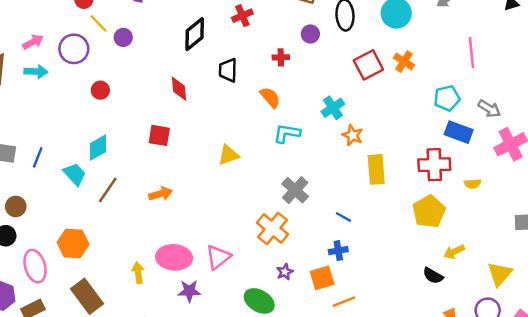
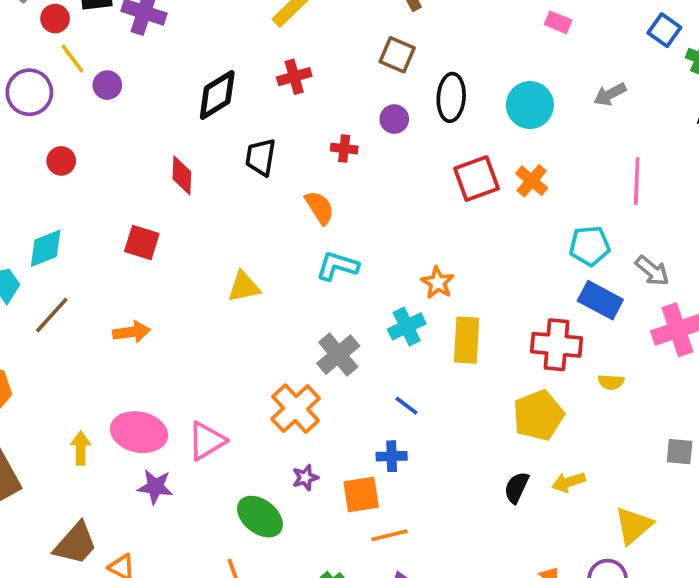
cyan cross: (333, 108) -> (407, 326), moved
black semicircle: (433, 276) -> (517, 488), moved, turned 78

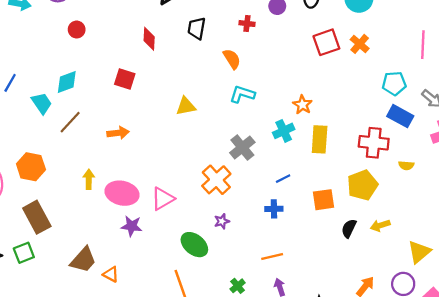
blue line: (406, 406) -> (283, 179), turned -64
yellow arrow: (81, 448) -> (89, 179), moved
orange square: (361, 495) -> (324, 200), moved

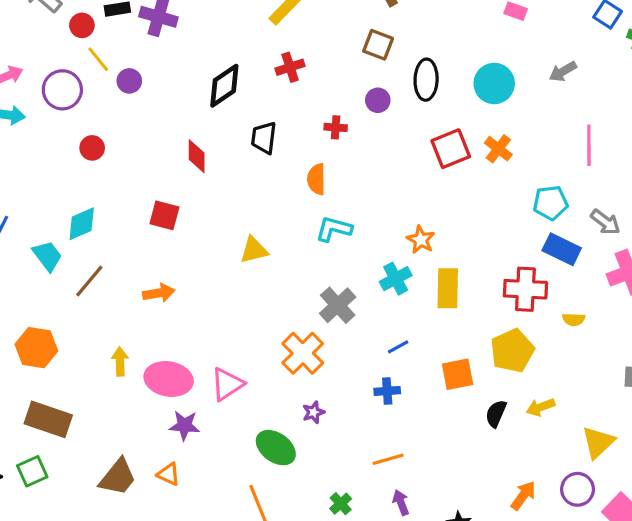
orange semicircle: (232, 59) -> (316, 179), turned -145
brown rectangle: (37, 217) -> (48, 419), turned -40
orange triangle: (111, 274) -> (169, 474), moved

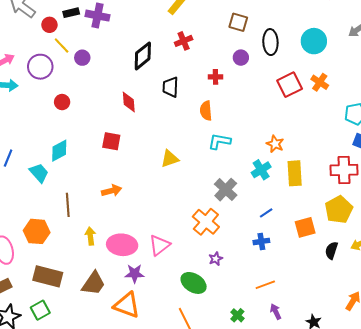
brown line: (89, 281) -> (68, 205), moved, turned -40
orange triangle: (169, 474) -> (127, 305), size x1.8
brown trapezoid: (118, 477) -> (94, 283), moved

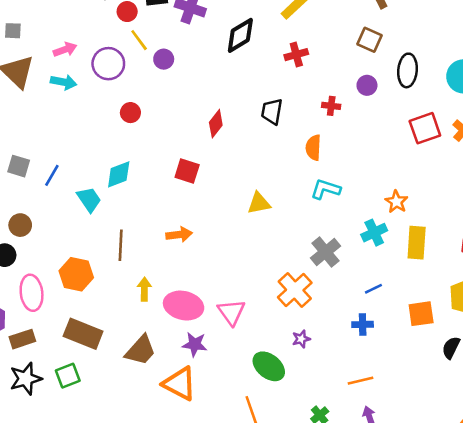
black diamond: (143, 56) -> (240, 35), moved
red diamond: (129, 102) -> (216, 124), turned 35
pink triangle: (159, 245) -> (231, 312), turned -35

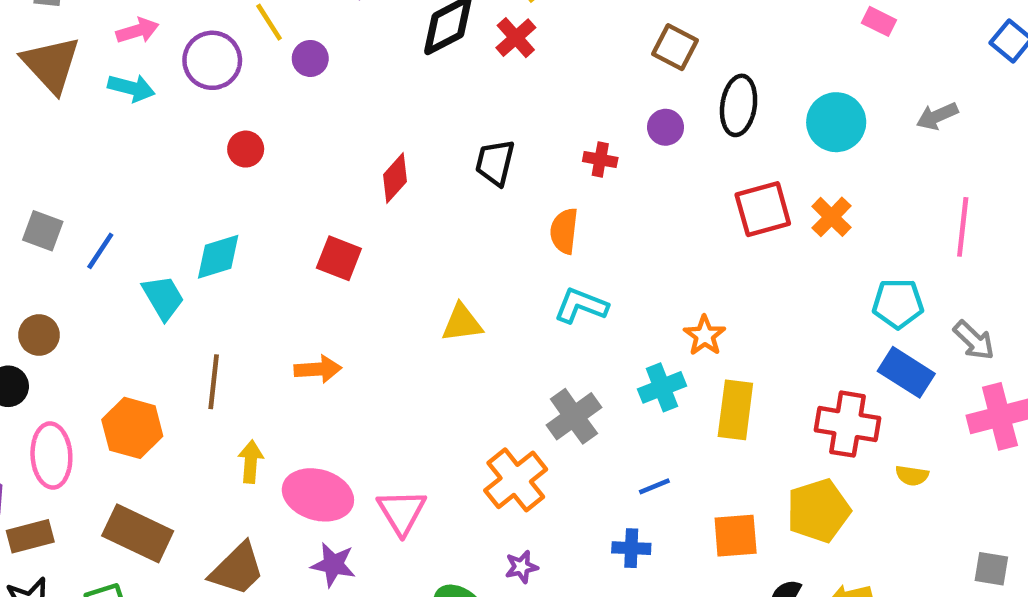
red cross: (296, 55) -> (516, 38), moved, turned -30

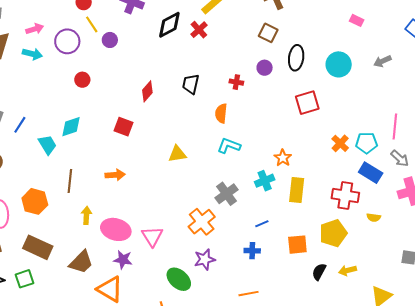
orange cross: (831, 217) -> (340, 143), moved
pink line: (963, 227) -> (395, 126), moved
purple star: (521, 567) -> (205, 259), size x1.5

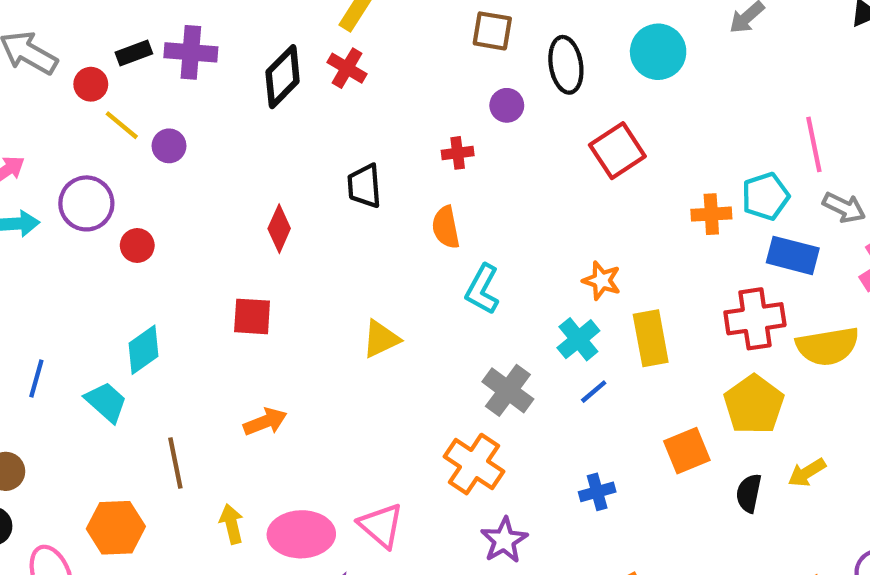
purple circle: (67, 41) -> (86, 203), moved
orange cross: (340, 143) -> (711, 214), turned -30
cyan L-shape: (229, 146) -> (482, 289), turned -65
yellow semicircle: (374, 217) -> (828, 346), size x2.0
blue line: (262, 224) -> (594, 392), moved

